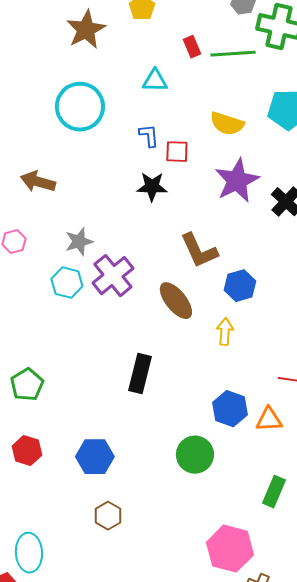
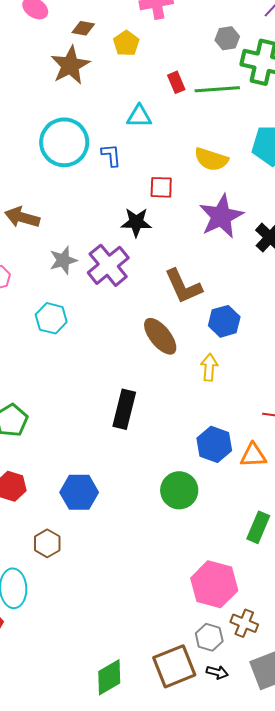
blue L-shape: (149, 136) -> (111, 155), moved
gray star: (79, 242) -> (63, 260), moved
purple cross: (113, 276) -> (108, 265), moved
brown hexagon: (108, 516) -> (47, 543), moved

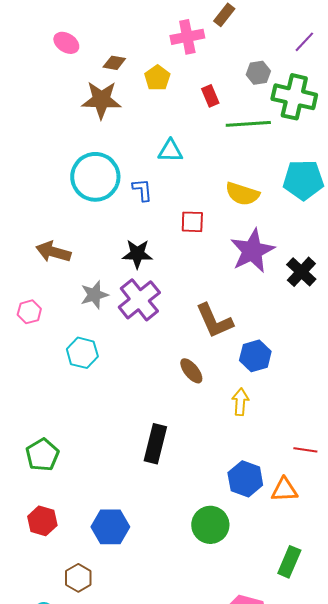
brown star: (70, 65) -> (101, 100), turned 30
red rectangle: (176, 82) -> (210, 96), moved
black star: (136, 222) -> (137, 254), moved
brown ellipse: (160, 336) -> (191, 371), size x0.7

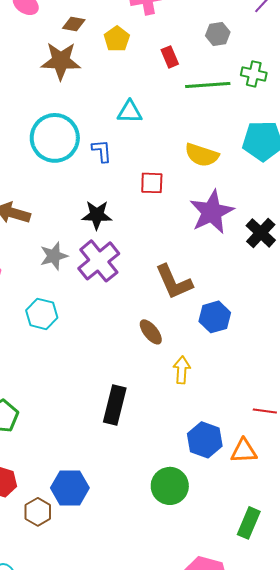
green cross: (294, 97) -> (254, 74), moved, size x0.6
yellow arrow: (240, 402) -> (182, 370), moved
brown hexagon: (78, 578) -> (38, 512), moved

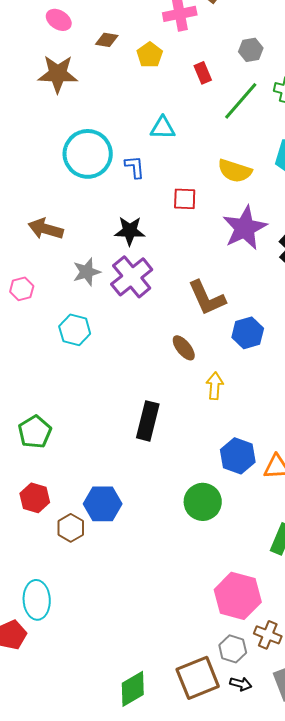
brown star: (61, 61) -> (58, 74), moved
green line: (208, 85) -> (241, 101), turned -45

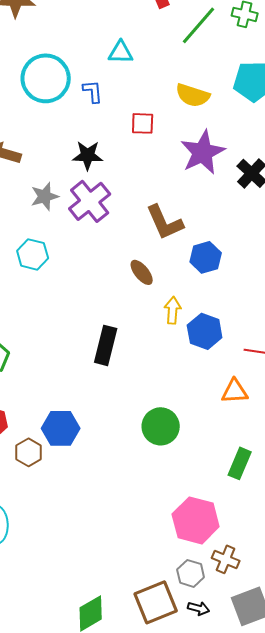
blue hexagon: (238, 456) -> (205, 331), moved

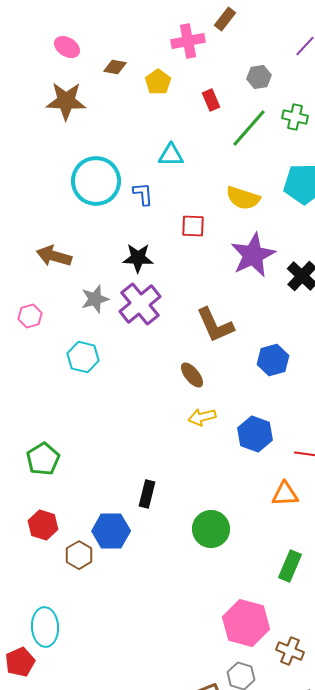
blue hexagon: (206, 257) -> (273, 360), moved
yellow arrow: (173, 310) -> (202, 417), moved, turned -108
black rectangle: (106, 345) -> (147, 494), moved, size x0.7
brown cross: (226, 559) -> (290, 651), moved

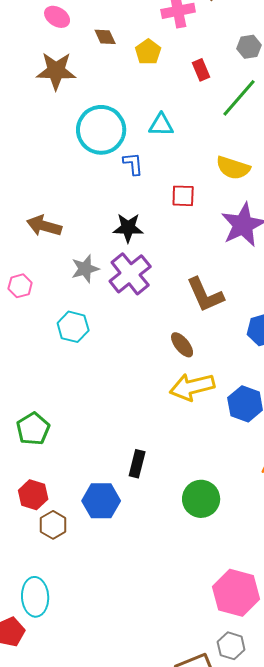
brown diamond: (115, 67) -> (105, 37), turned 55
cyan circle: (96, 181) -> (101, 130), moved
yellow arrow: (202, 417) -> (192, 387), size x1.6
brown hexagon: (79, 555) -> (53, 525), moved

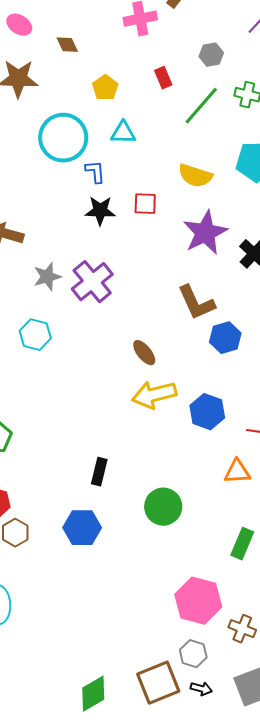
yellow pentagon: (148, 52) -> (105, 88), moved
black star: (128, 228) -> (100, 211), moved
brown L-shape: (205, 295) -> (196, 303), moved
blue hexagon: (101, 501) -> (82, 528), moved

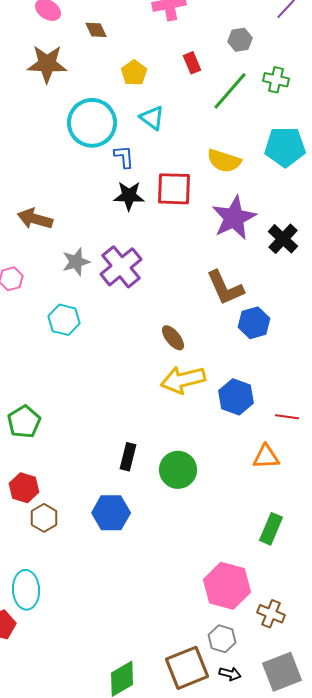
cyan triangle: (123, 133) -> (152, 118), turned 36
red square: (145, 204) -> (174, 189), size x1.5
green circle: (163, 507) -> (178, 470), moved

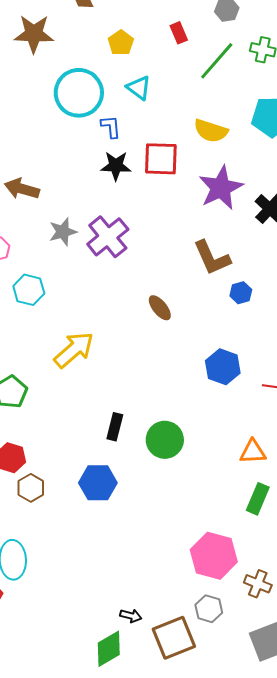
cyan hexagon: (64, 320) -> (29, 290), moved
blue hexagon: (254, 323) -> (241, 293), size x0.7
yellow arrow: (183, 380) -> (74, 350), moved, turned 153
orange triangle: (266, 457) -> (253, 452), moved
black arrow: (230, 674) -> (131, 616), moved

